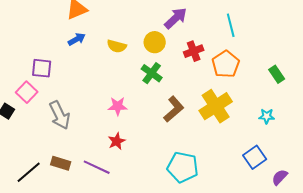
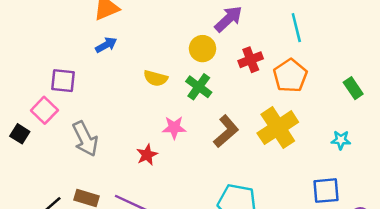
yellow semicircle: (117, 46) -> (156, 78), moved
pink star: (118, 106) -> (174, 128), moved
red star: (117, 141) -> (147, 155), moved
blue square: (255, 157) -> (326, 191), turned 30

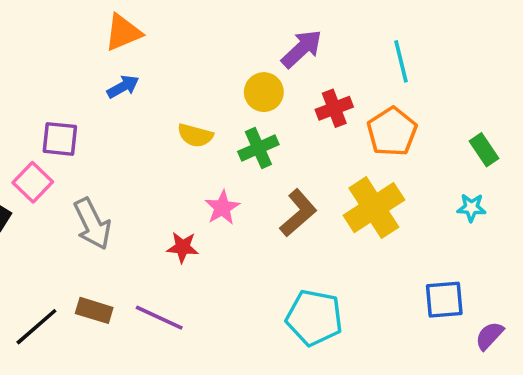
green cross: (199, 87) -> (258, 148), turned 30
pink star: (174, 128) -> (222, 208), turned -30
cyan star: (341, 140) -> (471, 208), moved
red star: (147, 155) -> (183, 247), turned 30

